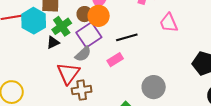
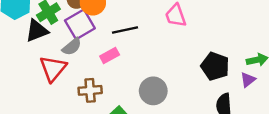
black triangle: (53, 42) -> (37, 31), size x1.5
brown cross: (82, 90) -> (90, 90), moved

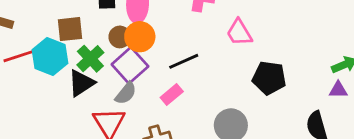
black pentagon: (215, 66) -> (269, 78), moved
purple triangle: (248, 80) -> (338, 90), turned 49

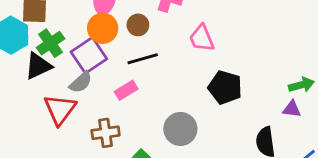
brown circle: (120, 37) -> (138, 25), moved

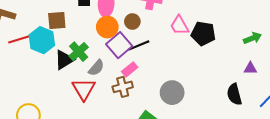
green cross: (51, 43) -> (79, 52), moved
purple square: (89, 55) -> (119, 45), moved
green arrow: (301, 85) -> (252, 38), moved
black pentagon: (225, 87) -> (203, 34), moved
brown cross: (106, 133) -> (123, 87), moved

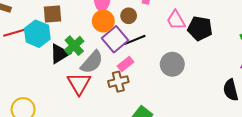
gray semicircle: (96, 68) -> (92, 62), size x1.4
gray circle: (172, 93) -> (172, 64), moved

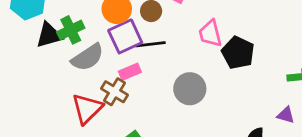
brown cross: (118, 82) -> (114, 92), turned 30
red triangle: (79, 83) -> (87, 109), moved

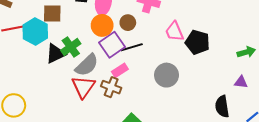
red triangle: (87, 109) -> (83, 87), moved

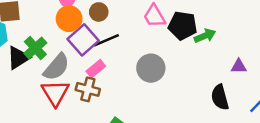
green arrow: (246, 52) -> (205, 36), moved

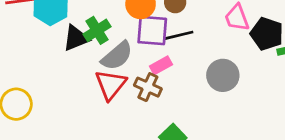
purple square: (83, 40) -> (152, 31), turned 36

